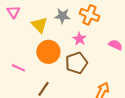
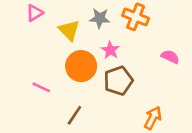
pink triangle: (13, 12) -> (35, 13), turned 32
pink star: (79, 39) -> (110, 50), moved

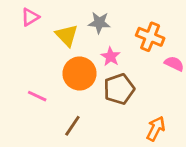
orange cross: (136, 17) -> (150, 37), moved

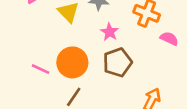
orange circle: (79, 74) -> (72, 62), moved

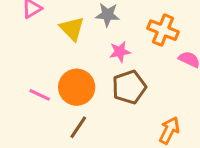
pink star: (110, 32) -> (120, 52), turned 30

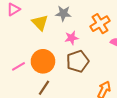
orange cross: (163, 30) -> (100, 24), turned 36
pink line: (40, 95) -> (19, 66), turned -56

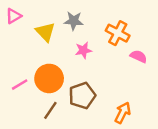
orange cross: (100, 24) -> (118, 33), turned -30
brown pentagon: (78, 61) -> (82, 96), moved

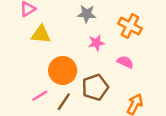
yellow triangle: (45, 32) -> (41, 34), moved, turned -40
pink semicircle: (139, 56) -> (125, 62), moved
pink line: (20, 85) -> (40, 96), moved

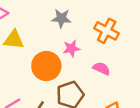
orange circle: (63, 70) -> (46, 66), moved

